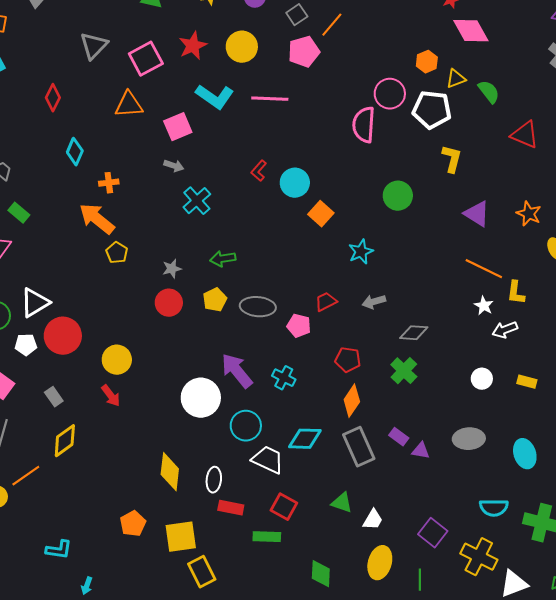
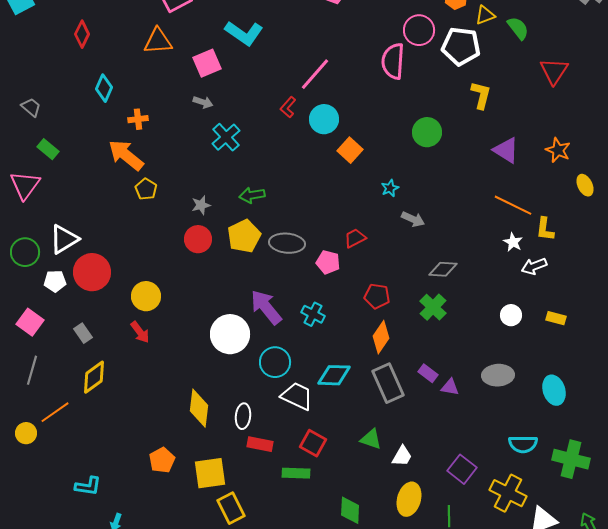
pink line: (270, 99) -> (315, 74), moved, turned -51
red triangle: (525, 135) -> (554, 71), turned 40
cyan star: (361, 252) -> (390, 188), size x0.7
yellow pentagon: (215, 300) -> (244, 236), size x1.4
gray arrow: (374, 302) -> (413, 219), moved, turned -140

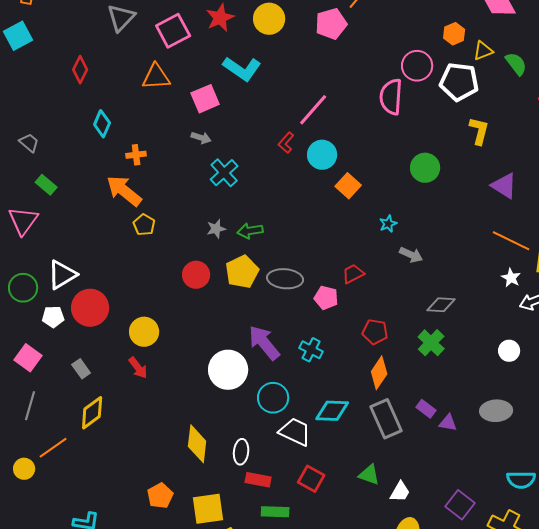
gray star: (201, 205) -> (216, 229), moved
green rectangle: (296, 473) -> (275, 512), moved

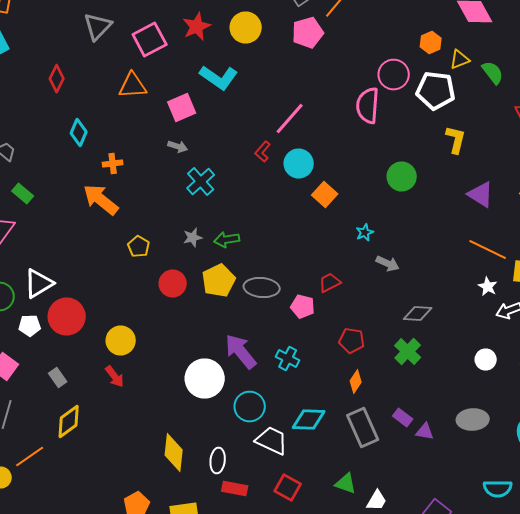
yellow pentagon: (144, 225) -> (139, 246), moved
orange diamond: (379, 373) -> (356, 382), size x0.7

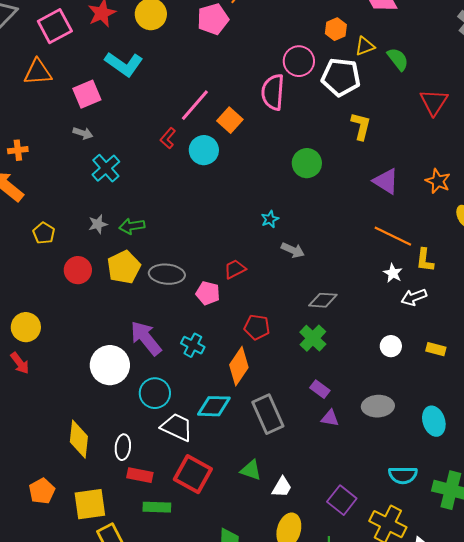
orange square: (325, 194) -> (230, 120), moved
orange diamond: (356, 382) -> (239, 366), moved, size x1.6
purple rectangle: (403, 418) -> (320, 389), moved
red square: (288, 488) -> (193, 474), size x1.4

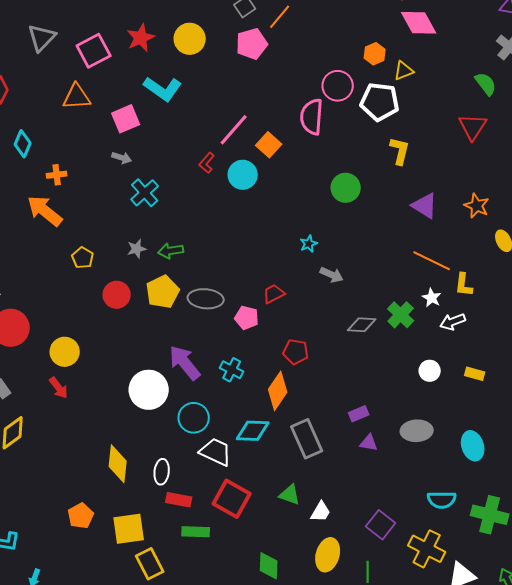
green semicircle: (398, 59) -> (486, 84), moved
green cross: (313, 338) -> (401, 315), moved
purple rectangle: (320, 389) -> (359, 414), turned -60

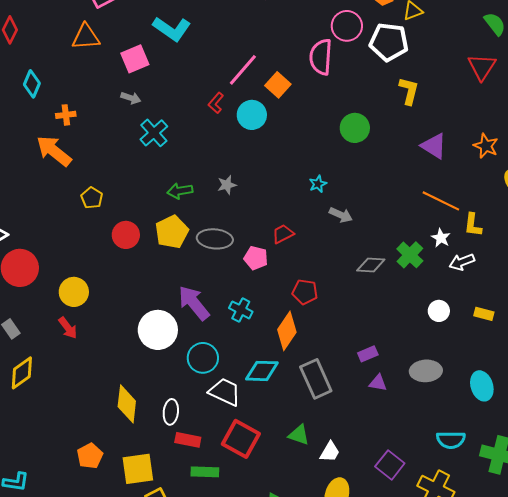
gray star: (137, 249) -> (227, 185), moved

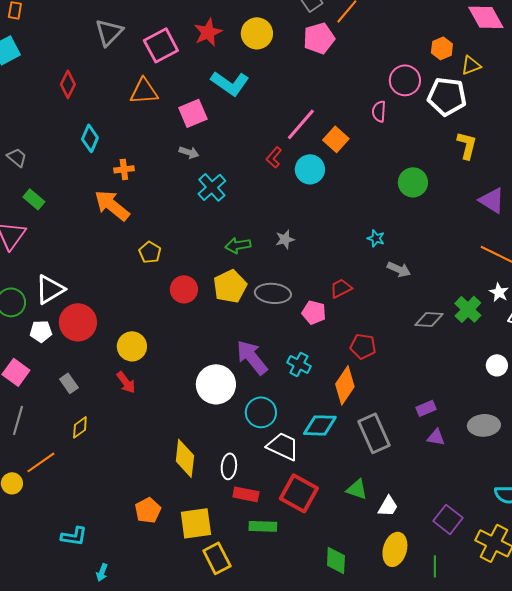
pink semicircle: (321, 57) -> (379, 111), size x0.6
cyan star: (318, 184) -> (376, 238), turned -30
yellow diamond: (22, 373) -> (80, 427), size x0.7

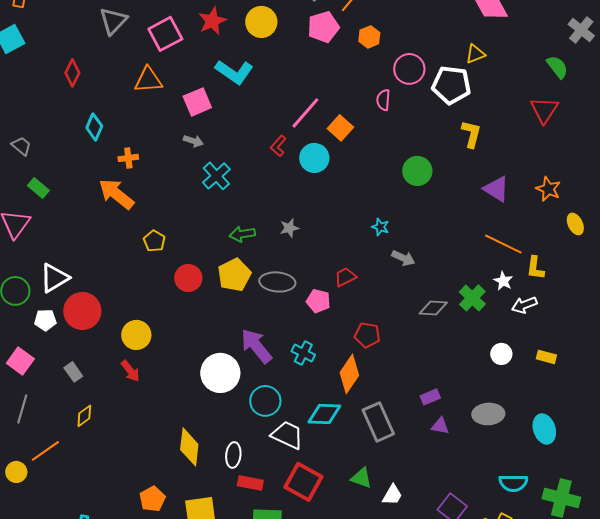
orange hexagon: (442, 48) -> (369, 37), moved

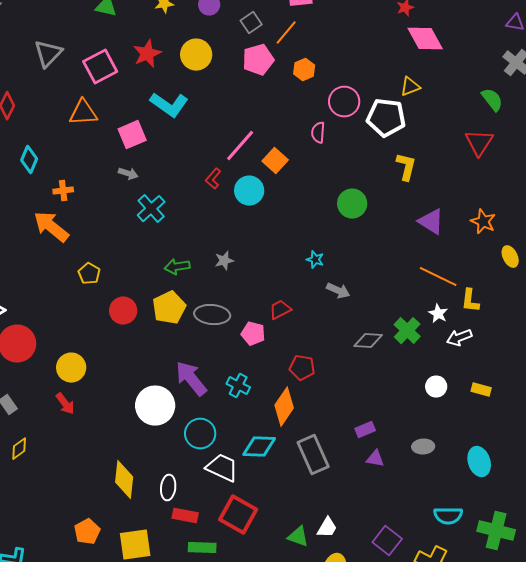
gray ellipse: (488, 414) -> (423, 447), size x0.7
green triangle: (361, 478) -> (298, 537), moved

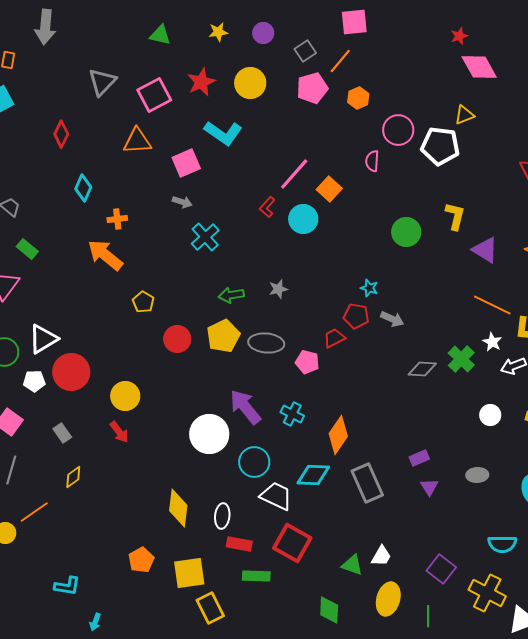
yellow L-shape: (406, 167) -> (455, 216), moved
red pentagon: (302, 368) -> (356, 316), moved
purple triangle: (375, 459) -> (429, 487), turned 48

